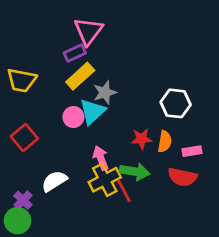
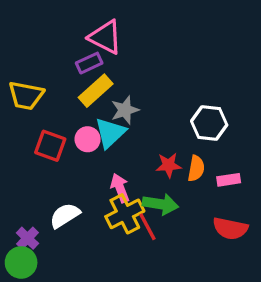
pink triangle: (88, 31) -> (105, 37), turned -40
red square: (24, 137) -> (50, 146), moved, turned -30
red semicircle: (182, 177) -> (230, 228), moved

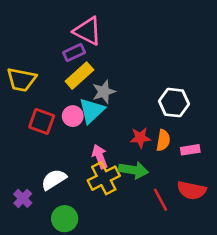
red line: (148, 227) -> (160, 200), moved
green circle: (21, 262) -> (65, 219), moved

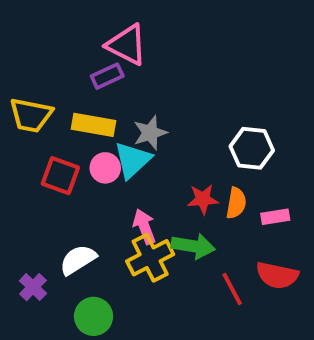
yellow rectangle: (79, 76) -> (94, 125), moved, turned 52

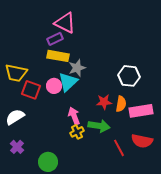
yellow trapezoid: (31, 115) -> (16, 73), moved
yellow rectangle: (94, 125) -> (58, 56), moved
pink rectangle: (275, 217) -> (141, 111), size x1.6
yellow cross: (150, 258) -> (77, 132), size x0.6
white semicircle: (78, 260) -> (15, 117), moved

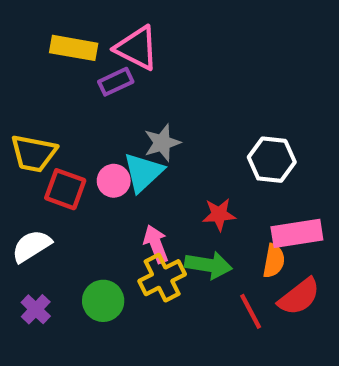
yellow rectangle: (58, 56) -> (74, 48), moved
orange semicircle: (121, 104) -> (274, 261), moved
yellow cross: (77, 132) -> (162, 278), size x1.5
red semicircle: (142, 141) -> (299, 297), turned -50
green circle: (48, 162) -> (103, 301), moved

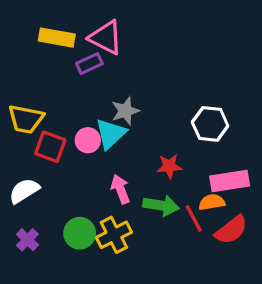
orange semicircle: (274, 261) -> (212, 202), turned -110
yellow cross: (162, 278) -> (114, 235), moved
red line: (251, 311) -> (194, 219), moved

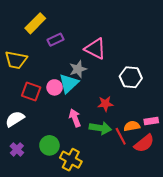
yellow rectangle: (57, 38) -> (35, 23), turned -55
pink triangle: (106, 38) -> (95, 49), moved
yellow trapezoid: (26, 119) -> (16, 60), moved
pink rectangle: (230, 181) -> (151, 121), moved, size x0.6
yellow cross: (114, 235) -> (71, 160), moved, turned -35

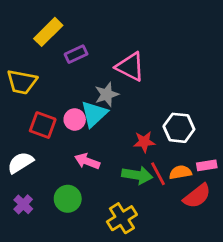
white hexagon: (131, 77) -> (179, 128), moved
pink arrow: (75, 118) -> (87, 161), moved, turned -48
red line: (121, 136) -> (158, 174), moved
yellow cross: (71, 160) -> (122, 218), moved, turned 30

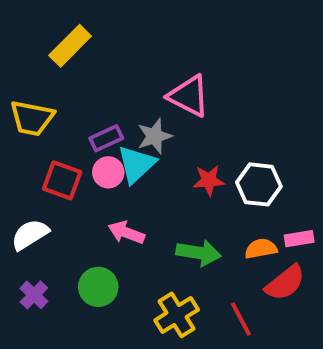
purple rectangle: (76, 54) -> (106, 138), moved
red star: (144, 142) -> (209, 180), moved
red line: (158, 174) -> (241, 319), moved

